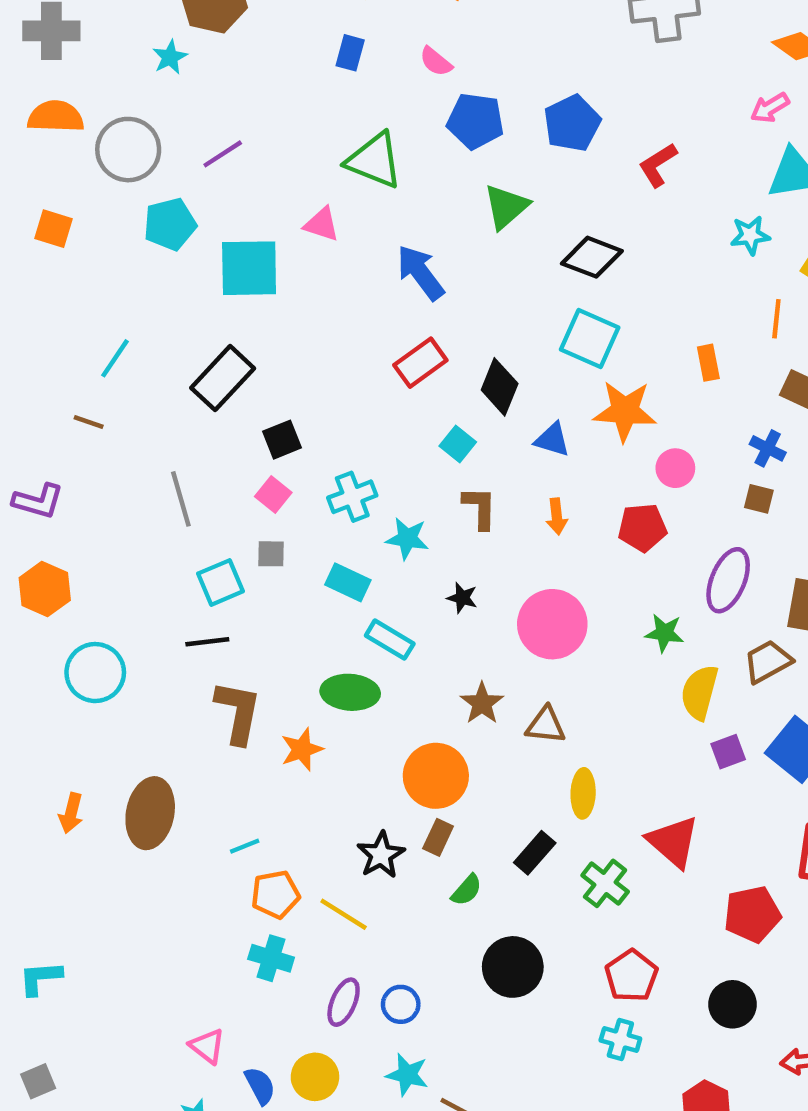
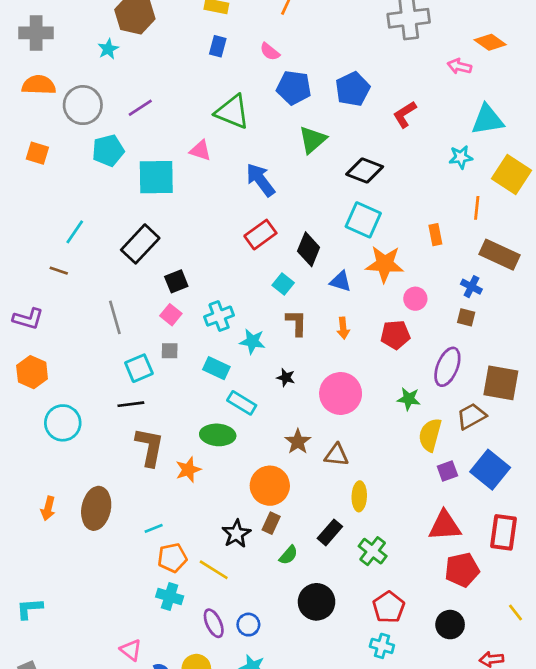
pink arrow: (770, 108) -> (459, 66), moved, turned 45
red triangle: (673, 842) -> (445, 526), moved, turned -45
purple ellipse: (344, 1002) -> (214, 623), turned -48

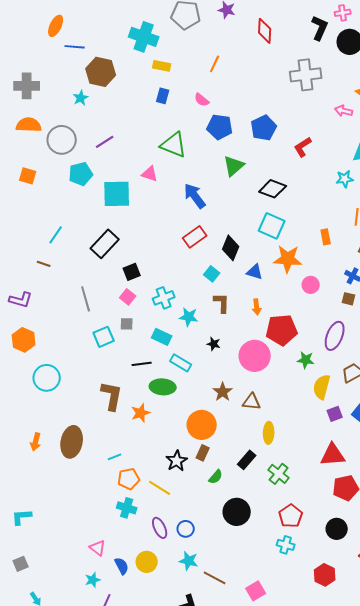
red pentagon: (395, 335) -> (282, 330), moved, size x1.4
black line: (131, 404) -> (142, 364), moved

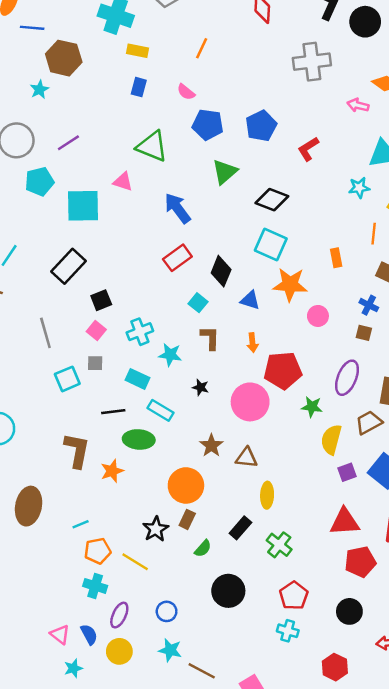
purple ellipse: (160, 528) -> (119, 615), moved, turned 50
blue semicircle: (122, 566) -> (89, 634), moved
cyan star: (93, 580) -> (73, 668), moved

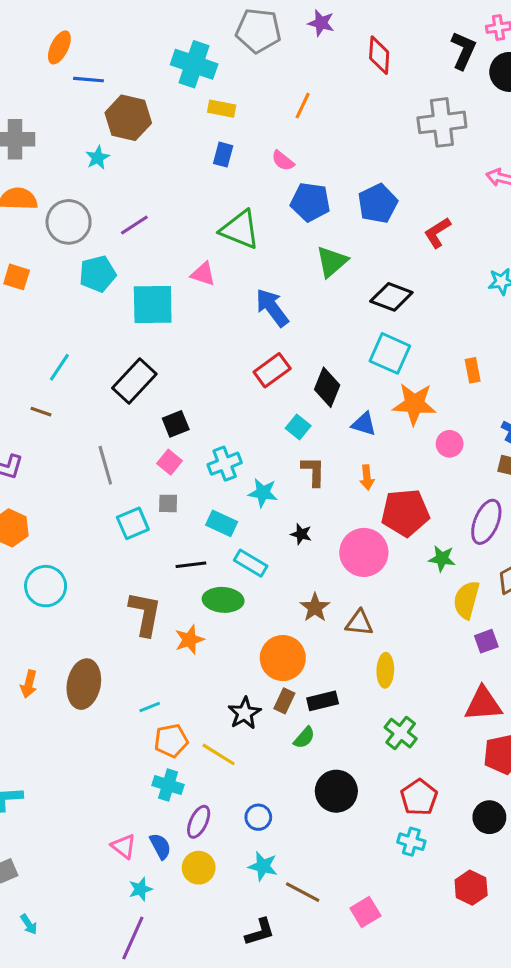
black rectangle: (240, 528) -> (323, 701), moved, turned 35

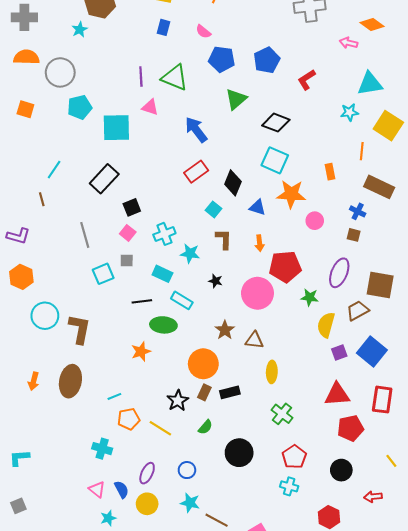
purple line: (134, 225) -> (141, 77), moved, turned -60
brown line: (41, 412) -> (42, 199), turned 56
brown L-shape: (145, 614) -> (80, 329), moved
green semicircle: (304, 738) -> (205, 427), moved
cyan cross: (168, 785) -> (102, 449), moved

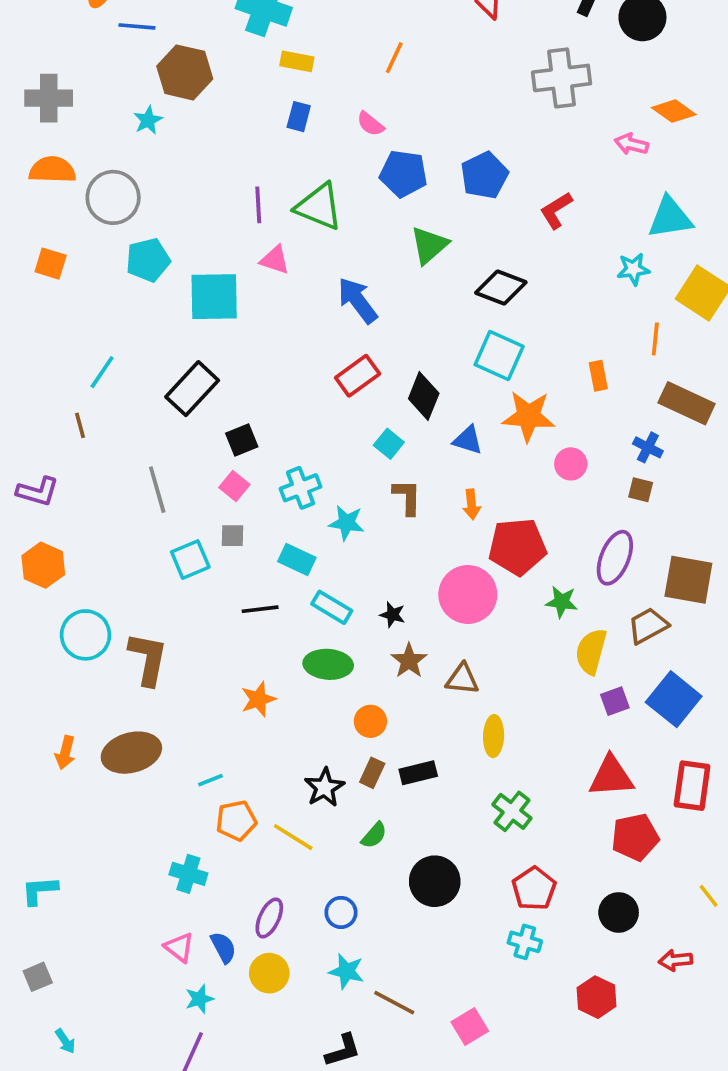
black star: (216, 281) -> (392, 615), moved
green ellipse: (163, 325) -> (328, 664), moved
orange circle: (203, 364) -> (370, 721), size x0.6
brown ellipse: (70, 381) -> (131, 753), turned 64

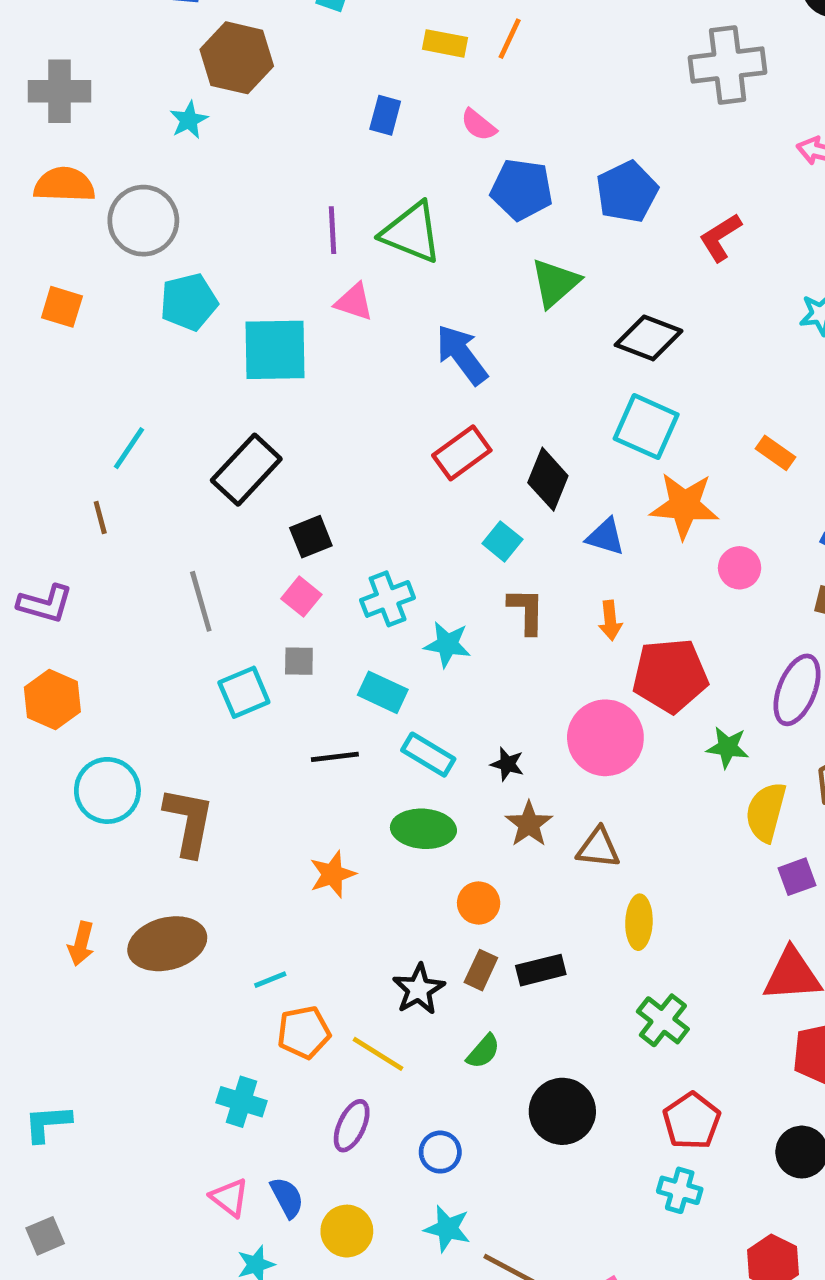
yellow rectangle: (297, 61) -> (445, 43), moved
orange rectangle: (598, 376) -> (775, 453), turned -44
purple ellipse: (269, 918) -> (352, 1126), moved

